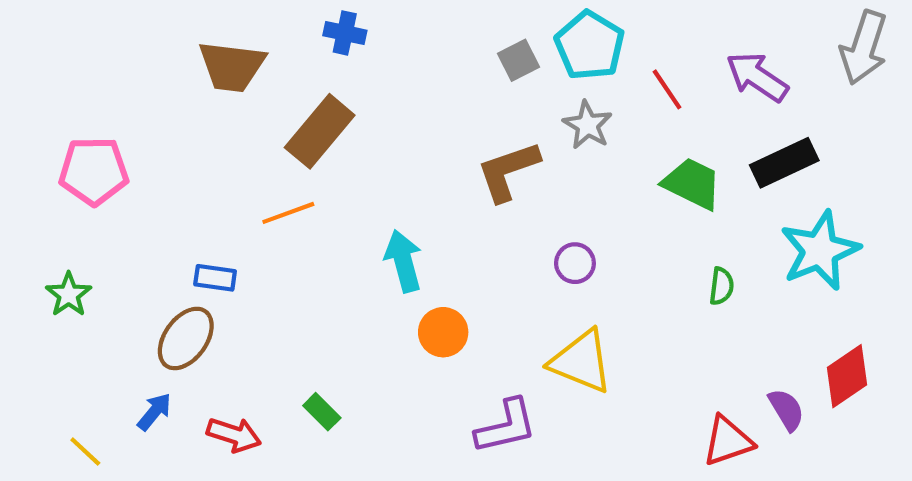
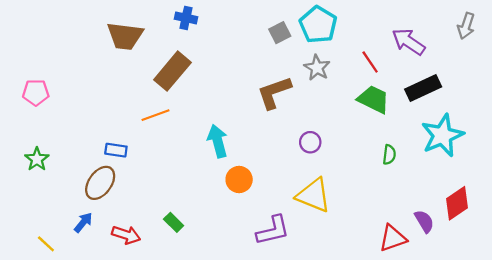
gray arrow: (864, 48) -> (466, 26), size x0.7
red line: (667, 89) -> (370, 62), moved
pink pentagon: (94, 171) -> (36, 93), moved, size x0.7

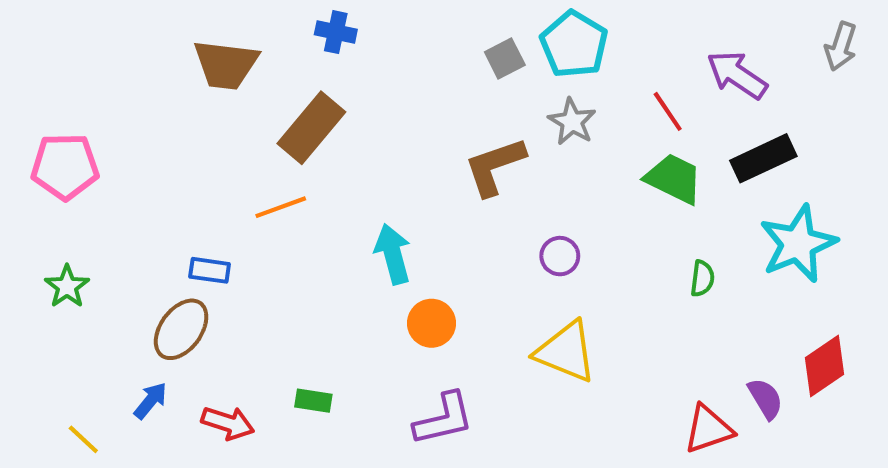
pink pentagon: (36, 93) -> (65, 166), size x1.4
green rectangle: (174, 222) -> (313, 401), turned -36
purple L-shape: (273, 230) -> (444, 419), moved

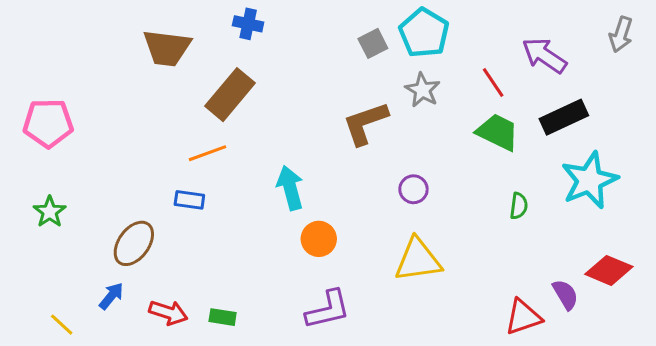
blue rectangle: (210, 270) -> (189, 200), moved
yellow triangle: (566, 352) -> (418, 260), turned -30
red diamond: (825, 366) -> (609, 270), turned 57
green rectangle: (313, 401) -> (223, 317), moved

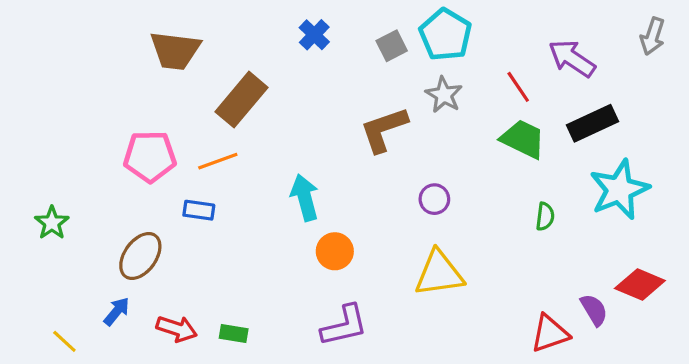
blue cross: (248, 24) -> (314, 35), moved, turned 32
pink pentagon: (48, 123) -> (150, 156), moved

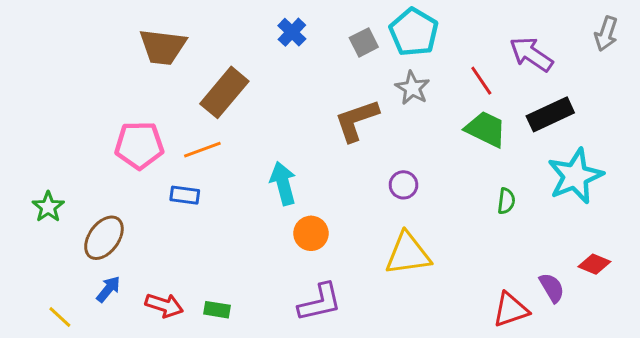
brown ellipse: (140, 256) -> (104, 238), moved
red diamond: (640, 284) -> (594, 264), size x0.7

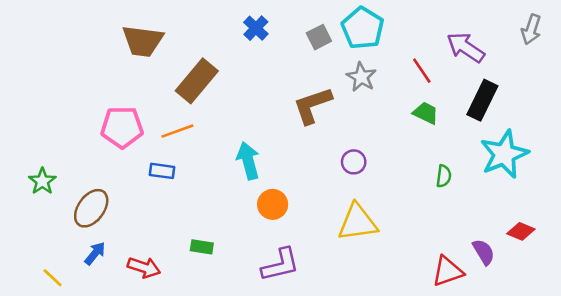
black rectangle: (550, 114) -> (482, 100), turned -39
green trapezoid: (486, 129) -> (426, 113), size x0.7
green rectangle: (217, 310) -> (202, 247), moved

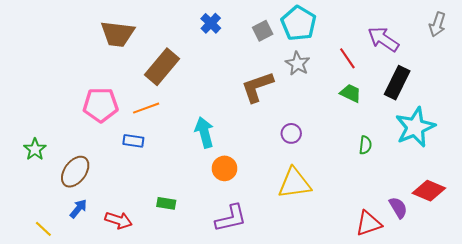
red diamond: (521, 231) -> (429, 191), size x1.4

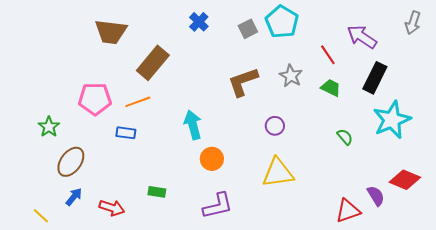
gray star: (298, 64) -> (291, 76), moved
green semicircle: (365, 145) -> (345, 137), turned -48
green star: (35, 149) -> (49, 127), moved

